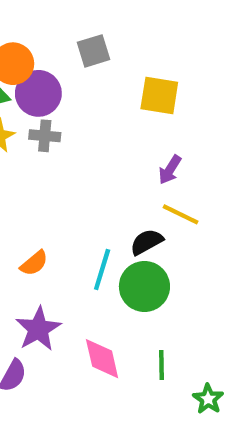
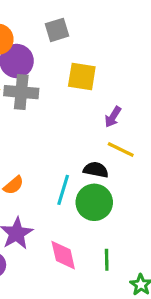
yellow square: (159, 95) -> (82, 77), moved
gray cross: (45, 136) -> (21, 92), size x1.5
black semicircle: (147, 242) -> (96, 170), turned 40

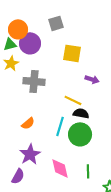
gray cross: (21, 92) -> (34, 81), moved
purple arrow: (113, 117) -> (92, 79), turned -104
yellow line: (121, 150) -> (73, 100), moved

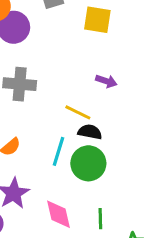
yellow square: (72, 53) -> (97, 20), moved

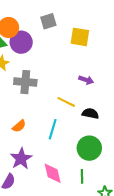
black semicircle: (90, 132) -> (90, 113), moved
green circle: (88, 163) -> (89, 148), moved

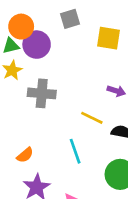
orange semicircle: (19, 126) -> (25, 155), moved
cyan line: (53, 129) -> (75, 151), turned -36

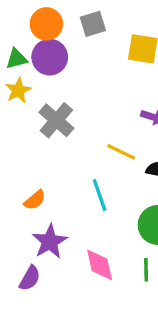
orange circle: (21, 27) -> (46, 24), moved
gray cross: (42, 93) -> (56, 120), turned 36

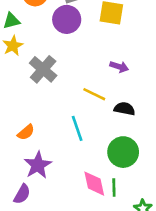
purple circle: (50, 57) -> (67, 19), moved
pink diamond: (100, 265) -> (94, 184), moved

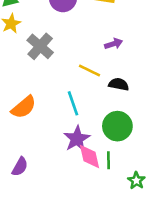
purple arrow: (119, 67) -> (114, 44), turned -36
orange semicircle: (26, 132) -> (24, 107), size x1.5
purple star: (38, 165) -> (77, 139), moved

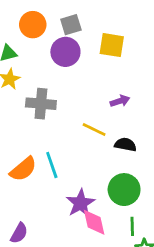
gray cross: (40, 46) -> (41, 104), turned -36
cyan line: (73, 103) -> (52, 165), moved
green line: (109, 160) -> (132, 226), moved

